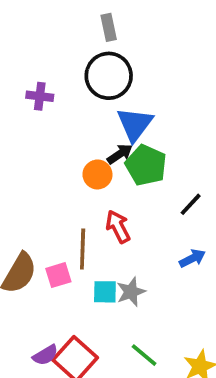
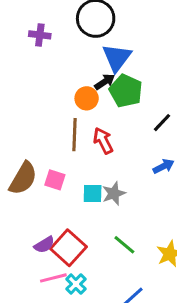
brown line: (83, 249) -> (74, 135), moved
pink square: (58, 275) -> (55, 180), turned 35

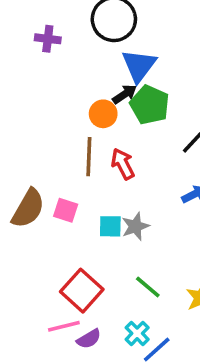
purple semicircle: (44, 245) -> (89, 339), moved
cyan cross: (76, 284) -> (137, 333), moved

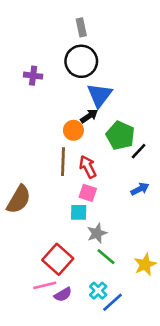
green pentagon: (150, 105) -> (120, 136), moved
pink square: (66, 210) -> (88, 193), moved
gray star: (135, 226) -> (97, 233), moved

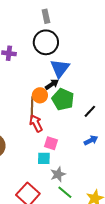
green pentagon: (120, 136) -> (63, 99), moved
brown line: (63, 162) -> (32, 107), moved
red arrow: (88, 167) -> (36, 123), moved

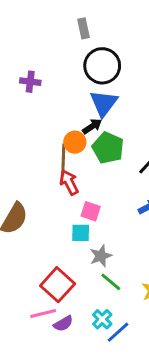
black circle: (46, 42) -> (102, 66), moved

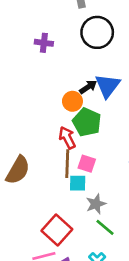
purple cross: (30, 82) -> (44, 43), moved
blue triangle: (104, 103) -> (108, 86), moved
green pentagon: (108, 148) -> (87, 122), moved
brown line: (63, 159) -> (67, 164), moved

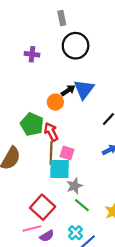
green pentagon: (87, 122) -> (32, 124), moved
cyan square: (78, 183) -> (60, 169), size x1.5

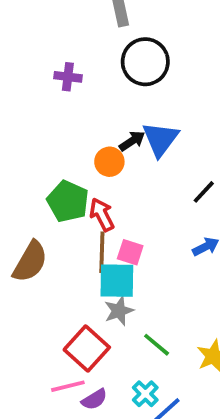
gray star: (74, 186) -> (119, 311), moved

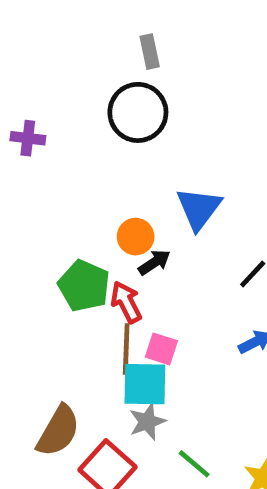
black circle: (145, 62) -> (138, 112), moved
purple cross: (68, 77) -> (28, 138), moved
black arrow: (132, 141) -> (154, 262), moved
brown semicircle: (30, 262) -> (58, 431), moved

